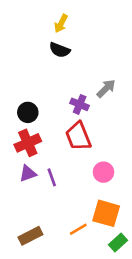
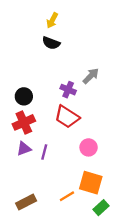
red trapezoid: (78, 136) -> (67, 117), turned -35
purple line: (52, 177) -> (44, 152), turned 35

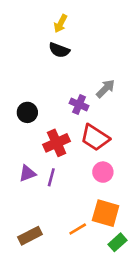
red trapezoid: (67, 117) -> (95, 138), moved
red cross: (24, 122) -> (57, 143), moved

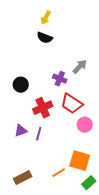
pink circle: (103, 172) -> (85, 125), moved

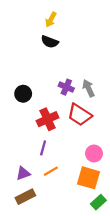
gray arrow: (80, 67) -> (88, 88), moved, turned -70
pink circle: (85, 125) -> (94, 153), moved
purple triangle: (21, 131) -> (23, 173), moved
orange line: (59, 173) -> (51, 171), moved

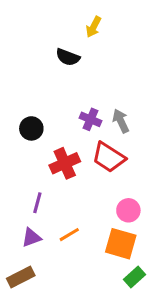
yellow arrow: (51, 20) -> (94, 27), moved
purple line: (43, 148) -> (37, 203), moved
brown rectangle: (25, 197) -> (21, 277), moved

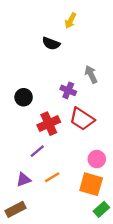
gray arrow: (121, 121) -> (91, 74), moved
purple line: (37, 203) -> (37, 151), moved, turned 35

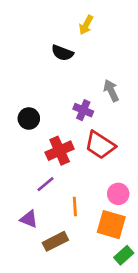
orange line: (52, 177) -> (75, 206), moved, turned -63
purple triangle: (24, 180) -> (29, 219), turned 42
brown rectangle: (16, 209) -> (55, 241), moved

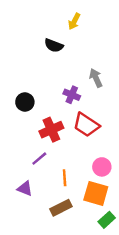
brown rectangle: (55, 241) -> (61, 208), moved

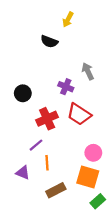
orange line: (65, 178) -> (47, 163), moved

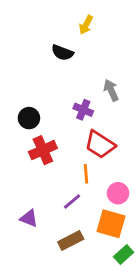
red cross: (47, 119) -> (43, 150), moved
purple line: (36, 145) -> (72, 202), moved
orange line: (47, 163) -> (86, 174), moved

